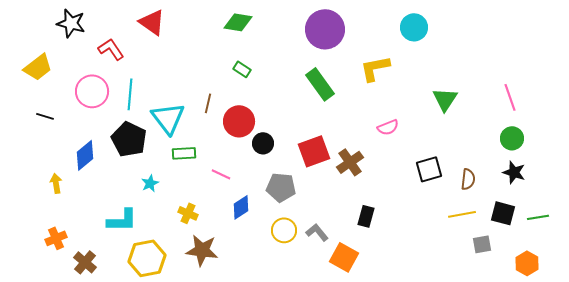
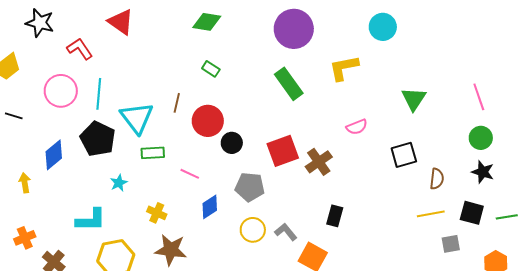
black square: (429, 169) -> (404, 155), moved

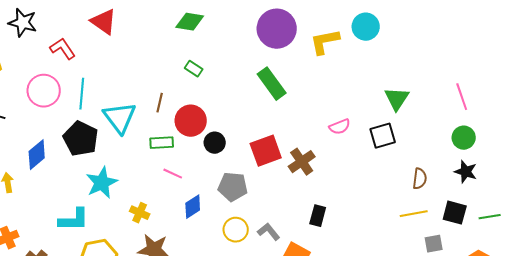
yellow L-shape: (344, 68) -> (325, 42), moved
green rectangle: (153, 153) -> (162, 143), moved
black square: (404, 155) -> (383, 136), moved
cyan star: (119, 183) -> (102, 183), size x1.8

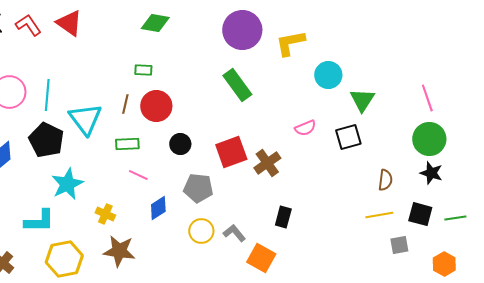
cyan circle: (366, 27) -> (328, 75), moved
red L-shape: (63, 49) -> (28, 25), moved
green rectangle: (194, 69) -> (143, 70), moved, turned -30
red circle: (191, 121) -> (156, 106), moved
green circle: (464, 138) -> (429, 139), size x1.4

